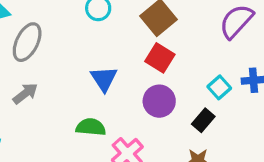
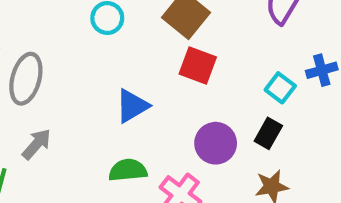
blue triangle: (104, 79) -> (132, 106), turned 44
purple circle: (159, 101) -> (216, 143), moved

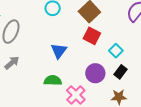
cyan square: (280, 88) -> (116, 51), moved
blue triangle: (132, 106) -> (59, 51), turned -30

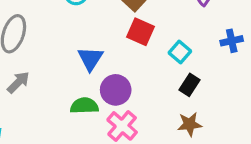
purple circle: (95, 73) -> (116, 90), moved

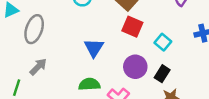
black rectangle: (189, 85) -> (162, 74), moved
purple circle: (116, 90) -> (135, 67), moved

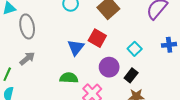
red square: (132, 27) -> (97, 38), moved
gray ellipse: (34, 29) -> (27, 26), turned -35

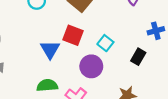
cyan square: (135, 49) -> (105, 43), moved
black rectangle: (131, 75) -> (138, 57), moved

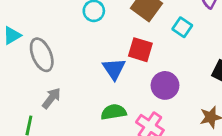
cyan square: (105, 43) -> (182, 27), moved

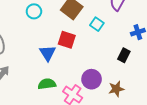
purple circle: (165, 85) -> (92, 79), moved

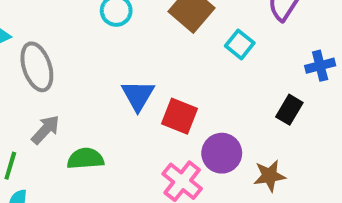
red square: (67, 40) -> (179, 116), moved
green semicircle: (47, 84) -> (85, 159), moved

